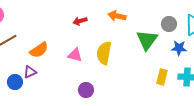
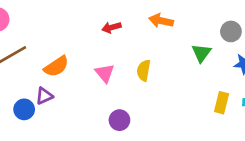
green triangle: (147, 40) -> (201, 53), size x0.7
yellow semicircle: (104, 53) -> (144, 70), size x0.7
pink triangle: (75, 55) -> (105, 73), turned 35

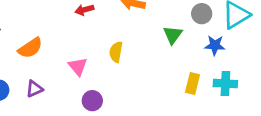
pink triangle: (105, 73) -> (78, 66), moved
purple triangle: (44, 96) -> (34, 89), moved

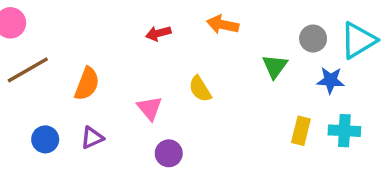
orange semicircle: (30, 48) -> (87, 84), turned -35
yellow semicircle: (116, 52) -> (200, 89), turned -42

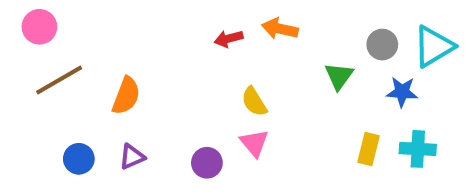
red arrow: (158, 33) -> (229, 39), moved
pink triangle: (150, 108) -> (254, 143), moved
purple circle: (169, 153) -> (207, 163), moved

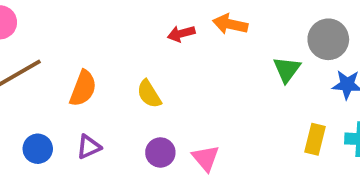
gray circle: (382, 45) -> (328, 39), size x1.4
yellow semicircle: (254, 102) -> (149, 94), moved
pink triangle: (254, 143) -> (206, 158), moved

